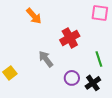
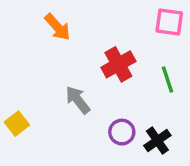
green line: (99, 59) -> (168, 80), moved

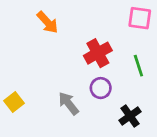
gray arrow: (78, 100) -> (68, 103), moved
purple circle: (122, 132) -> (101, 88), moved

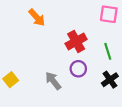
black cross: (130, 116) -> (110, 80), moved

